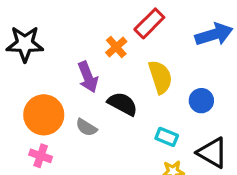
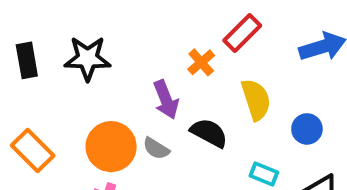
gray semicircle: (86, 127) -> (156, 149), moved

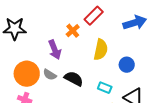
yellow semicircle: (256, 100) -> (101, 50), turned 30
black semicircle: (209, 133) -> (74, 79), moved

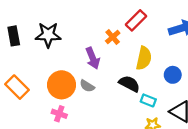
black semicircle: (74, 79) -> (129, 84), moved

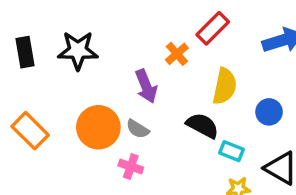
pink cross: (59, 114) -> (131, 166), moved

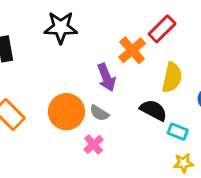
black star: (78, 50) -> (61, 27), moved
orange cross: (177, 54) -> (132, 50), size x1.4
pink cross: (131, 166) -> (94, 144), turned 30

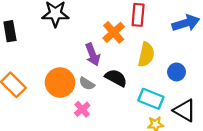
red rectangle: (162, 29) -> (138, 15), turned -40
black semicircle: (153, 110) -> (116, 78), moved
cyan rectangle: (178, 132) -> (151, 99), size x1.5

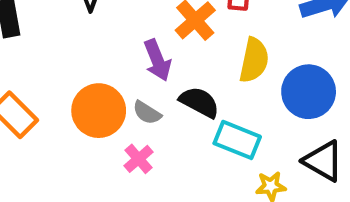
blue circle: (176, 72) -> (309, 92), size x1.6
cyan rectangle: (151, 99) -> (237, 140), moved

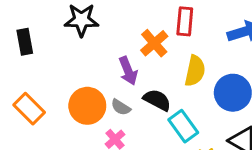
cyan rectangle: (237, 140) -> (183, 126), turned 32

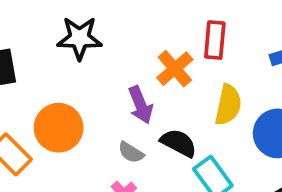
orange circle: (87, 106) -> (59, 128), moved

